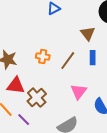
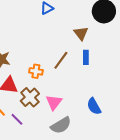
orange cross: (43, 57) -> (36, 71), moved
pink triangle: (79, 92) -> (54, 102), moved

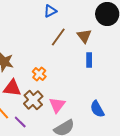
brown line: (61, 60) -> (58, 37), moved
orange cross: (36, 71) -> (39, 74), turned 32

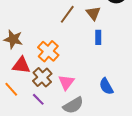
orange cross: (39, 74) -> (48, 51), size x1.5
purple line: (20, 122) -> (38, 99), moved

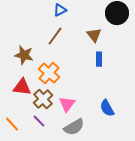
brown line: (67, 14) -> (55, 36), moved
brown star: (13, 39) -> (24, 55), moved
orange line: (11, 89) -> (12, 124), moved

